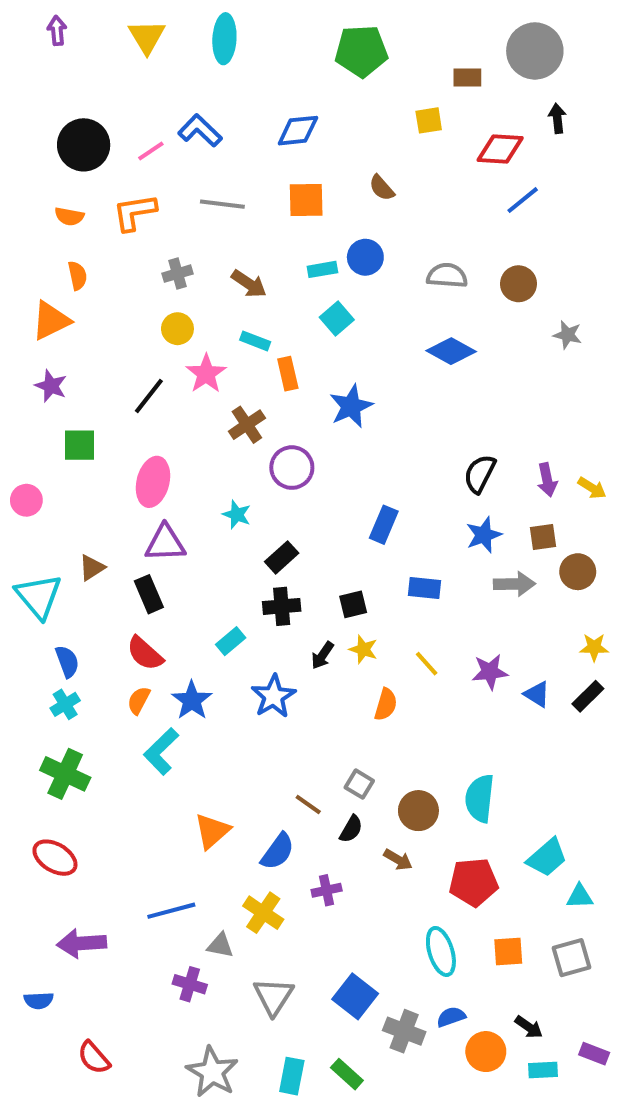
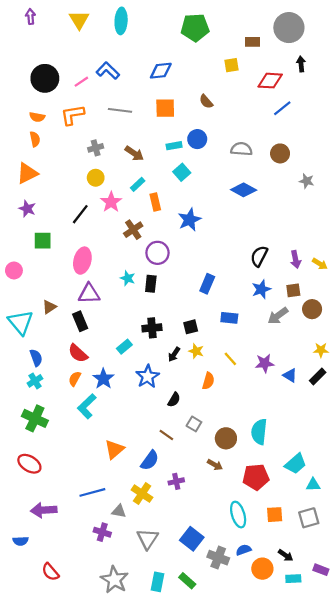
orange semicircle: (77, 276) -> (35, 139), moved
cyan rectangle: (255, 341) -> (138, 184), turned -64
black rectangle: (282, 557) -> (151, 284), moved, turned -42
gray arrow: (514, 584) -> (278, 316), turned 145
black semicircle: (351, 829) -> (174, 400), moved

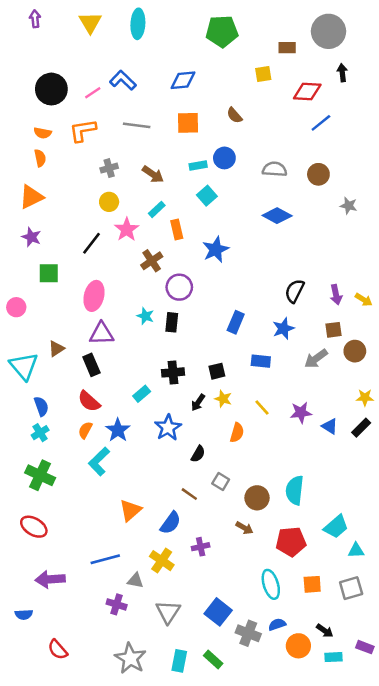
blue star: (261, 289) -> (283, 329), moved

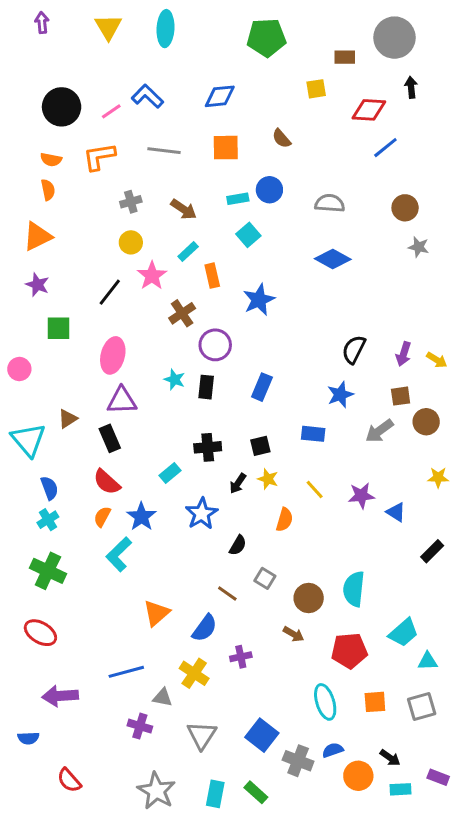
brown circle: (318, 174) -> (405, 208), moved
purple arrow: (336, 295) -> (404, 354), turned 30
blue rectangle: (236, 322) -> (262, 387), moved
black rectangle: (361, 428) -> (432, 551), moved

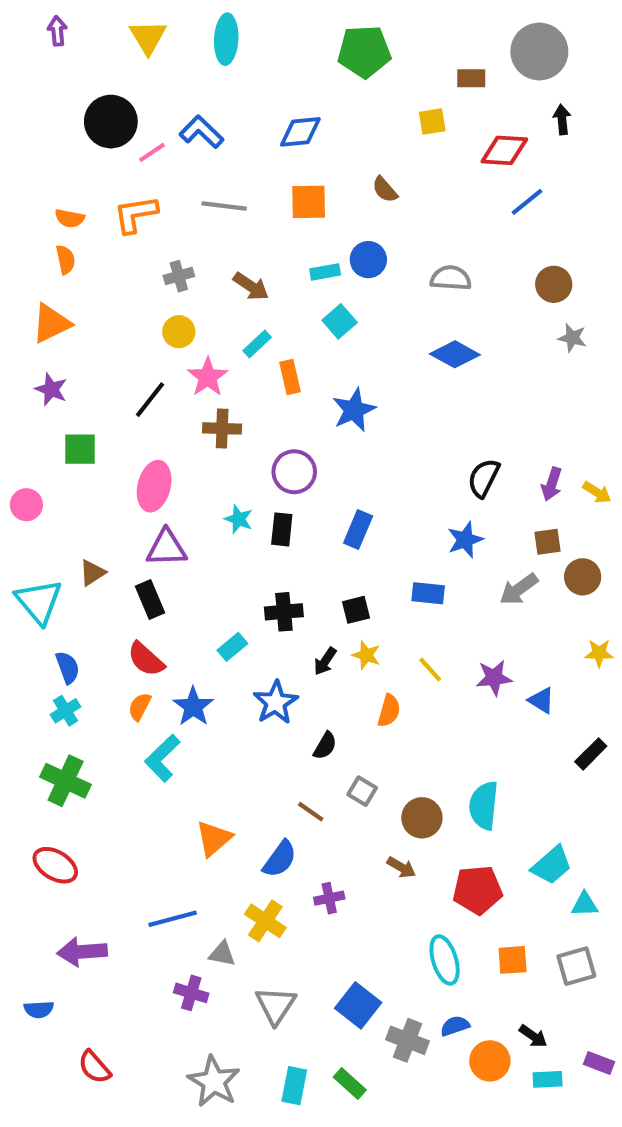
black circle: (62, 107) -> (111, 122), moved
brown cross: (182, 313) -> (222, 428), moved, turned 36

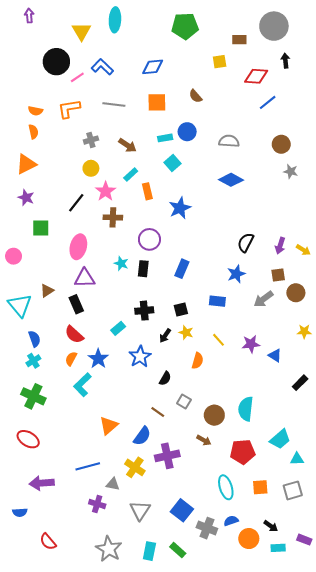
yellow triangle: (148, 37) -> (81, 31), moved
purple cross: (329, 898) -> (167, 456), size x1.6

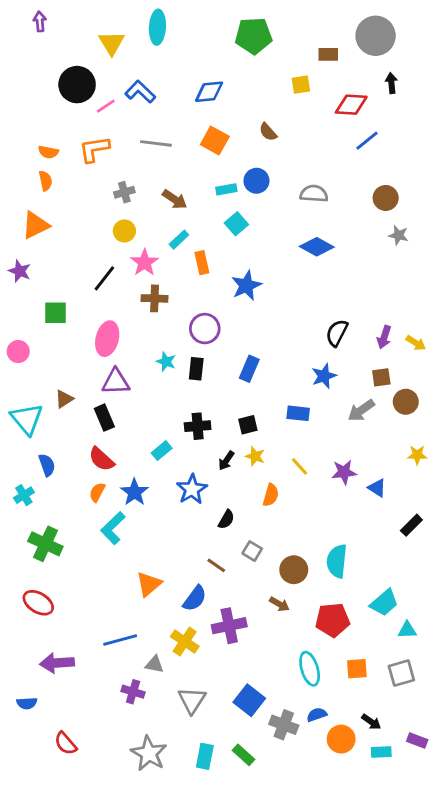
orange square: (157, 102) -> (215, 141), turned 30
purple star: (26, 198) -> (20, 271), moved
cyan cross: (33, 361) -> (24, 495), moved

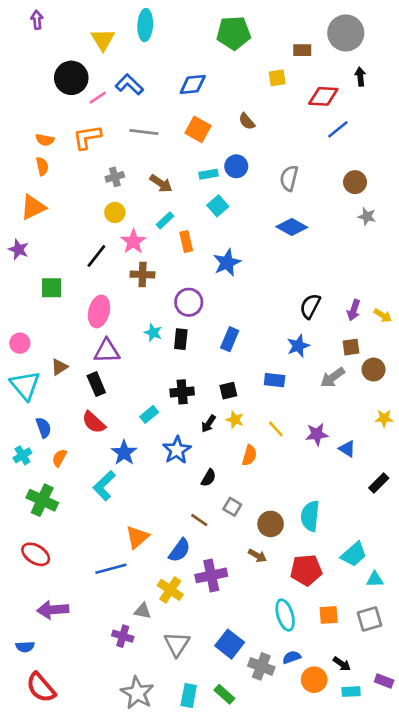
gray semicircle: (314, 194) -> (289, 178), turned -80
pink circle: (18, 352) -> (20, 343), moved
orange semicircle: (97, 492) -> (59, 458), moved
blue line: (120, 640) -> (111, 569), moved
red semicircle: (66, 743) -> (41, 688), moved, size x1.4

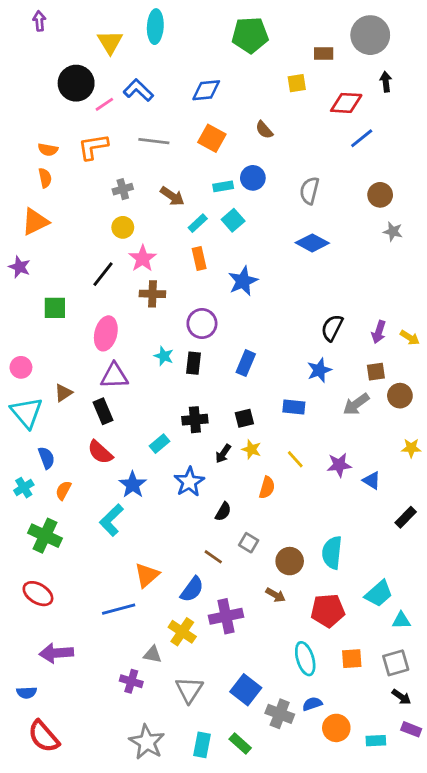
cyan rectangle: (165, 220) -> (198, 223), moved
black arrow: (342, 664) -> (401, 697), moved

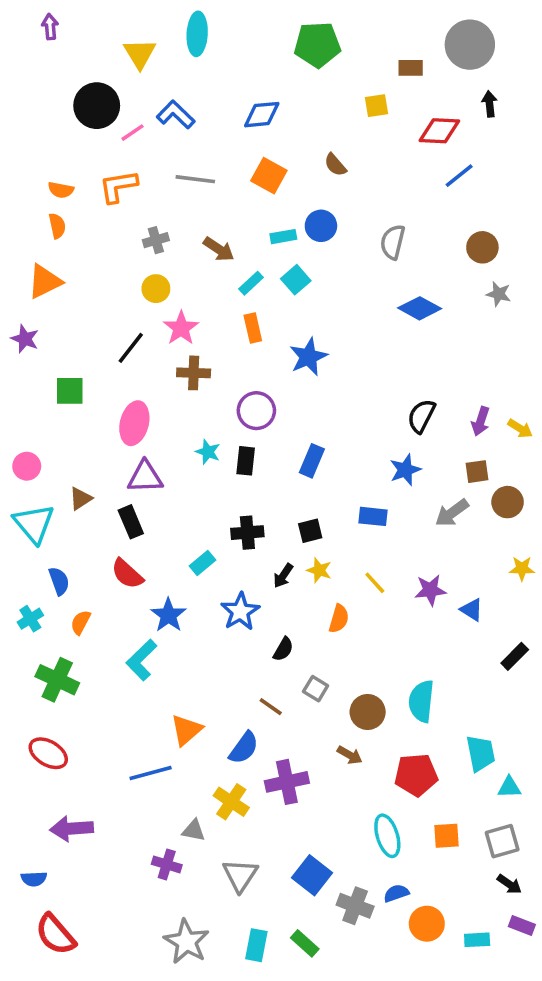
blue diamond: (312, 243) -> (420, 308), moved
cyan trapezoid: (379, 594) -> (481, 753), turned -60

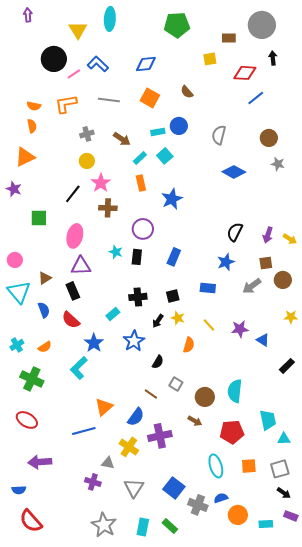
blue semicircle: (59, 581) -> (44, 310), moved
orange semicircle: (81, 622) -> (45, 347), turned -152

